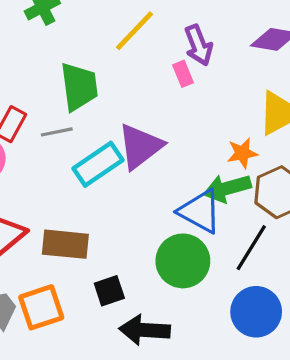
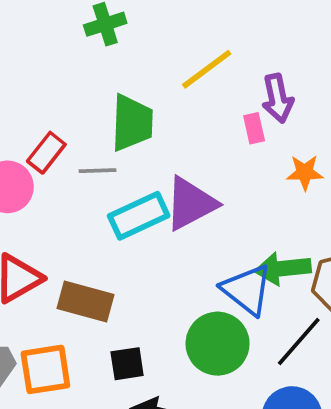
orange star: (242, 153) -> (305, 172), moved

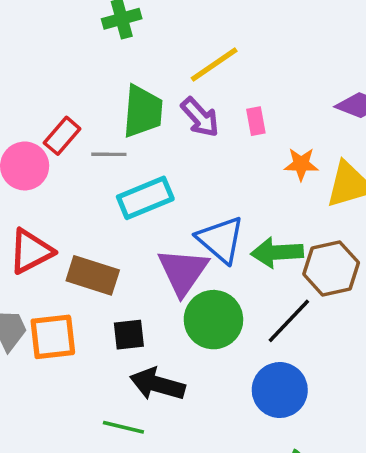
purple arrow: (278, 98) -> (200, 117), moved, turned -33
purple triangle: (191, 204) -> (183, 272), moved, turned -30
blue triangle: (247, 290) -> (221, 240), moved

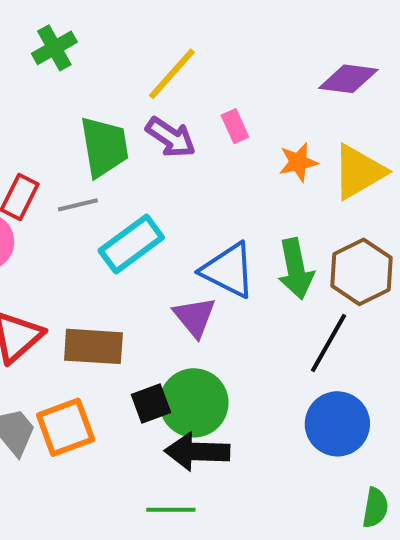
green arrow: (277, 252) -> (296, 269), turned -84
purple triangle: (183, 272) -> (195, 317), size x0.7
green circle: (213, 320) -> (194, 403), moved

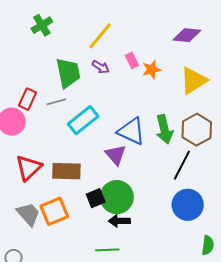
purple arrow: (171, 137) -> (101, 67), size x0.7
orange star: (298, 162) -> (152, 70), moved
black arrow: (197, 452) -> (119, 221), size x0.7

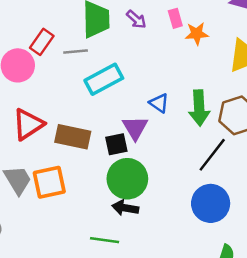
blue triangle: (131, 131) -> (159, 103), size x0.6
black square: (96, 198) -> (116, 144), moved

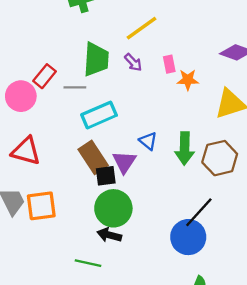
red triangle: (28, 124) -> (26, 151), turned 44
brown rectangle: (73, 137) -> (93, 157), moved, turned 40
black line: (212, 155) -> (199, 212), moved

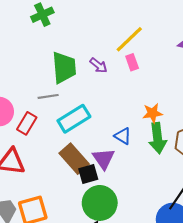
yellow line: (142, 28) -> (129, 39), moved
red rectangle: (45, 76) -> (27, 123), moved
orange star: (188, 80) -> (153, 113), moved

